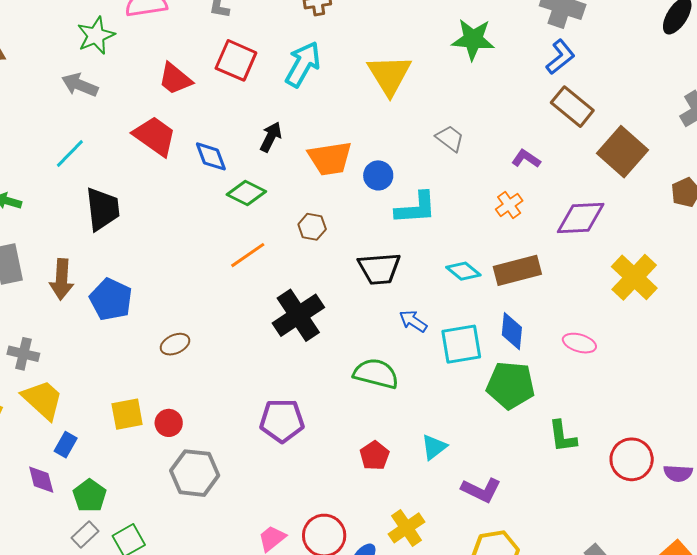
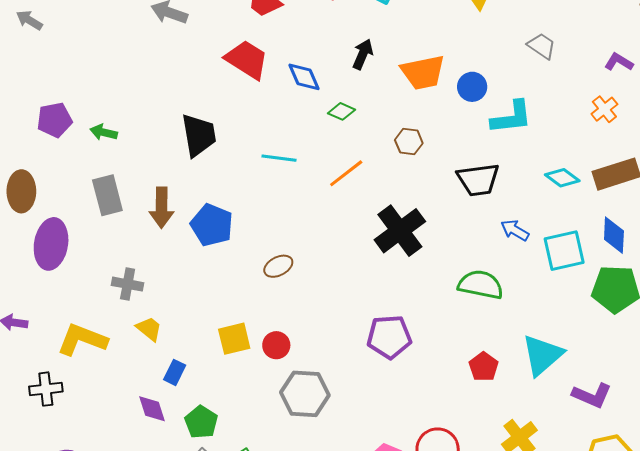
cyan line: (70, 154) -> (279, 158), moved, turned 56
green diamond: (246, 193) -> (341, 111), size x0.7
yellow trapezoid: (43, 400) -> (149, 329), size x0.6
cyan triangle: (434, 447) -> (542, 355), size x1.6

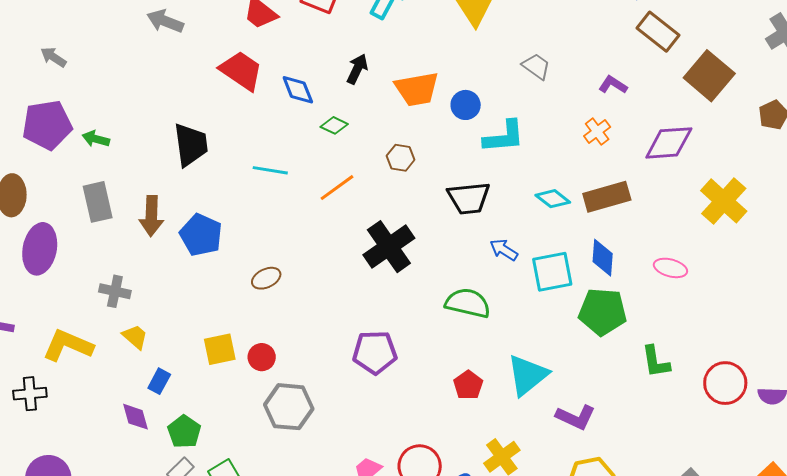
gray arrow: (29, 20) -> (53, 57), moved
purple pentagon: (55, 120) -> (47, 125), size x1.4

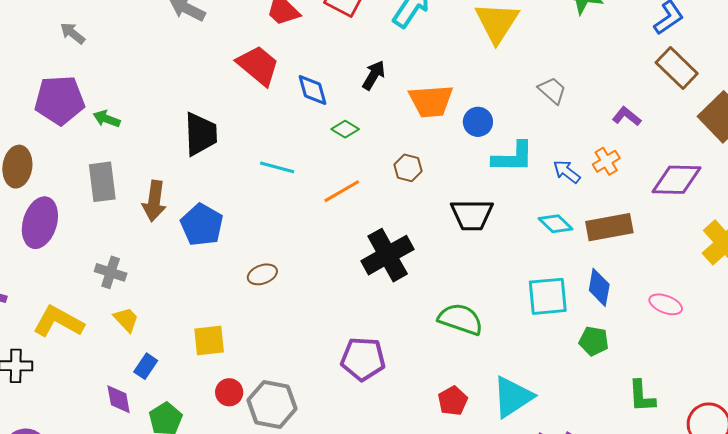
blue arrow: (504, 250) -> (567, 172), moved
green pentagon: (603, 312) -> (594, 341), size x0.6
red circle: (262, 357) -> (229, 392), moved

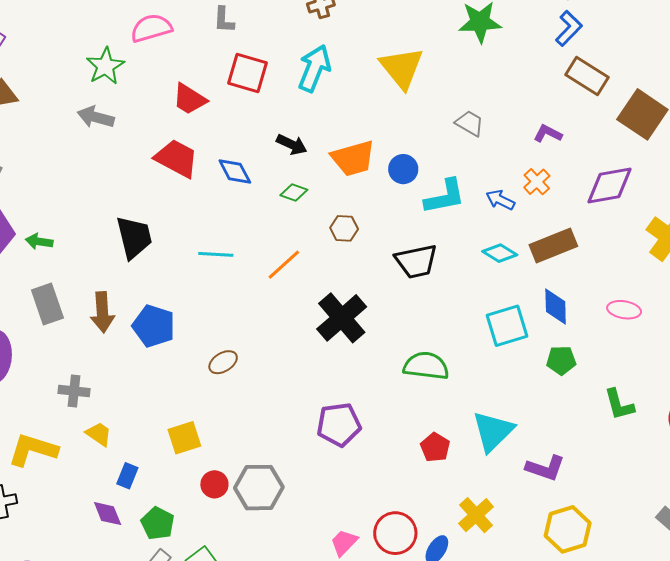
black arrow: (374, 75) -> (292, 145), turned 96
green diamond: (345, 129) -> (294, 193), moved

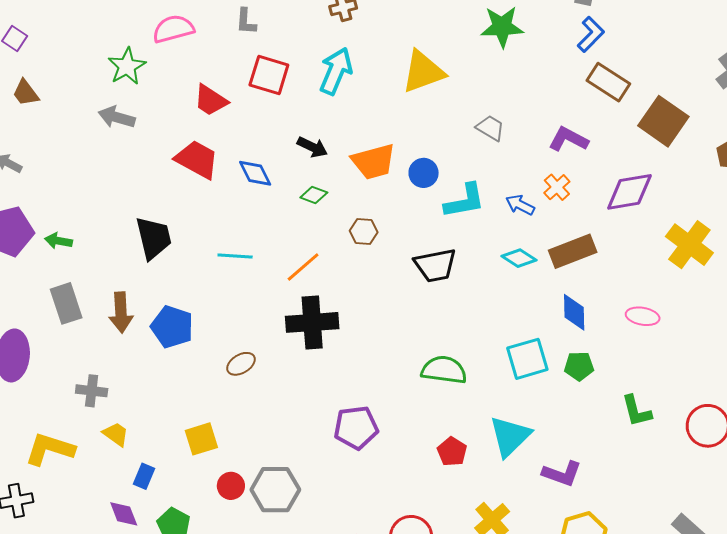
yellow triangle: (402, 68) -> (423, 72), turned 48
purple L-shape: (548, 134) -> (568, 139), size x1.4
black cross: (342, 318) -> (312, 322), moved, turned 36
cyan square: (507, 326) -> (527, 359), moved

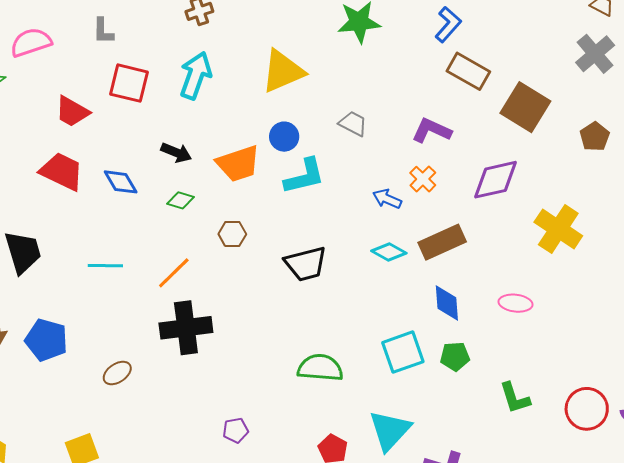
blue circle: (424, 173) -> (284, 137), moved
cyan L-shape: (465, 201) -> (304, 176), moved
purple pentagon: (356, 428) -> (236, 430), size x0.6

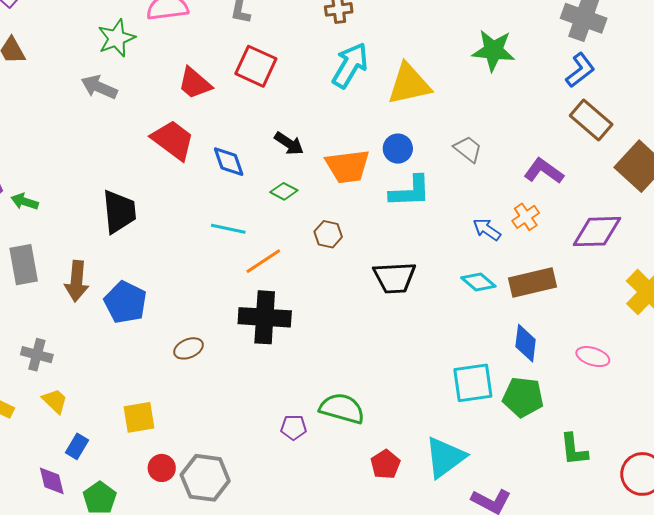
cyan arrow: (196, 75) -> (350, 65), moved
cyan line: (105, 266) -> (228, 229), moved
green pentagon: (455, 356) -> (523, 397), size x1.4
green semicircle: (320, 368) -> (342, 408), moved

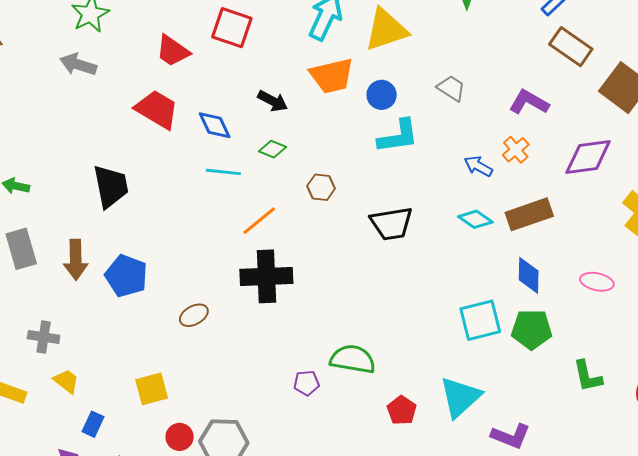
orange trapezoid: (348, 166) -> (332, 76), moved
cyan line: (228, 229) -> (223, 172), moved

